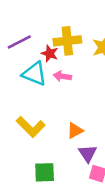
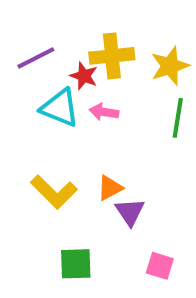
orange triangle: (75, 131) -> (110, 188), moved
purple triangle: (88, 153) -> (130, 212), moved

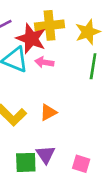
red star: (84, 76) -> (31, 39), size x1.6
purple triangle: (130, 212) -> (46, 155), moved

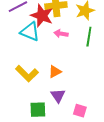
pink arrow: (44, 62) -> (61, 34), moved
purple triangle: (46, 155) -> (58, 96), moved

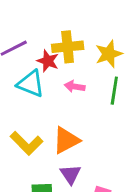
red star: (42, 16) -> (48, 61), size x0.7
orange triangle: (55, 72) -> (66, 140), size x1.5

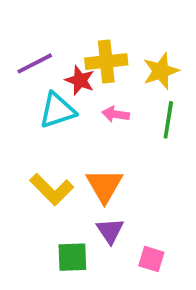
cyan triangle: (31, 84) -> (57, 110), turned -40
orange triangle: (66, 140) -> (104, 186), turned -32

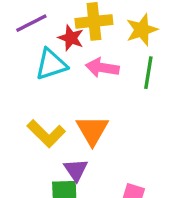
pink arrow: (116, 114) -> (102, 68), size x1.4
purple triangle: (110, 231) -> (76, 170), moved

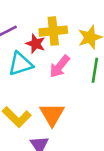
pink arrow: (102, 68) -> (60, 66), turned -60

